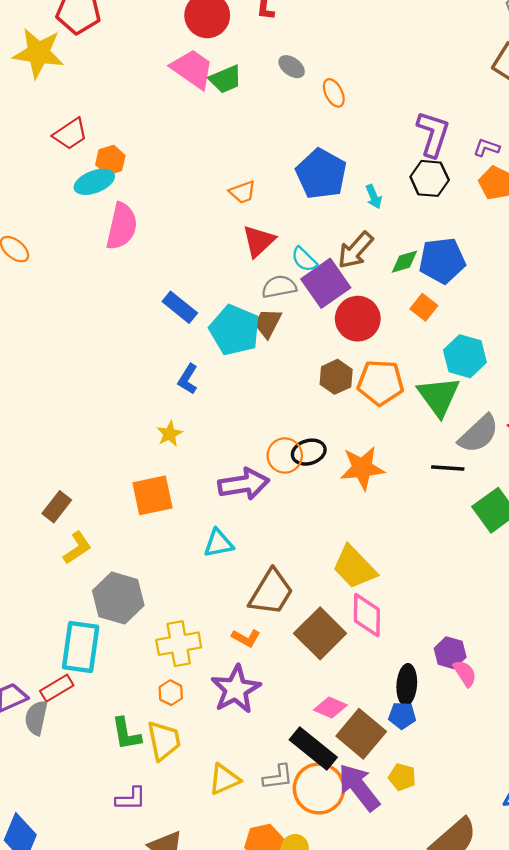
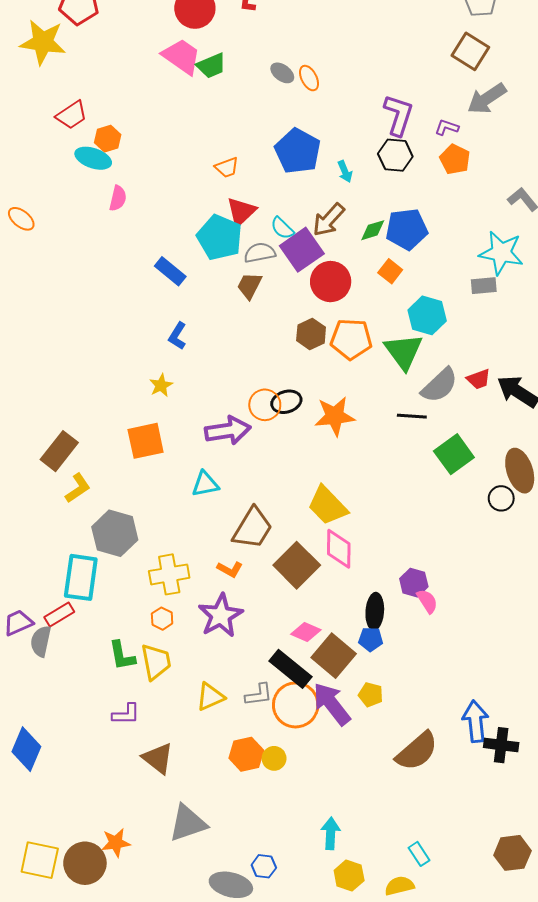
gray ellipse: (292, 67) -> (282, 73), moved
cyan ellipse: (94, 182) -> (93, 158), turned 40
pink semicircle: (122, 226) -> (118, 198), size x0.6
cyan pentagon: (235, 330) -> (220, 237), moved
brown rectangle: (57, 507) -> (59, 451), size x1.4

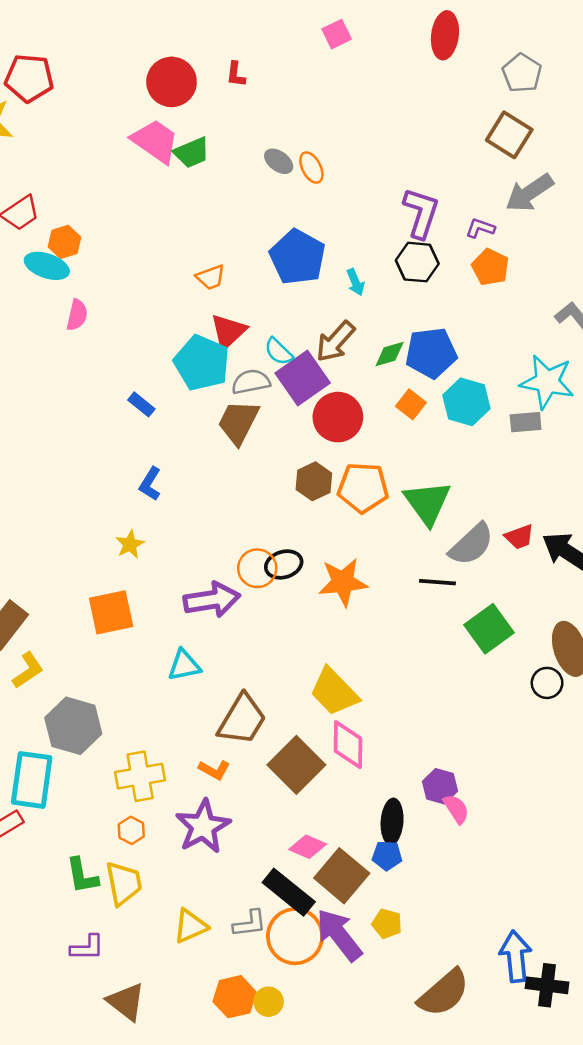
blue rectangle: (170, 271) -> (141, 404), size x0.7
brown trapezoid: (249, 286) -> (238, 422), size x1.4
cyan hexagon: (427, 315) -> (466, 402), moved

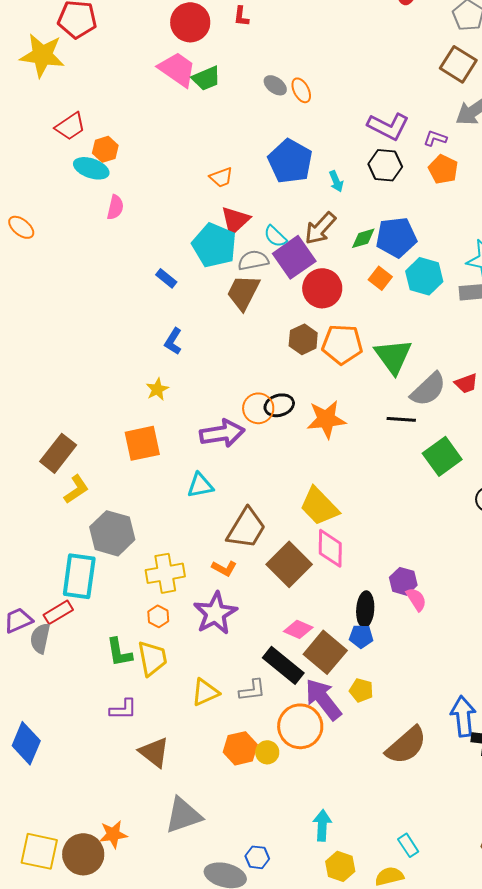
purple L-shape: (421, 213) -> (388, 126), turned 99
orange circle: (295, 936) -> (300, 726), moved

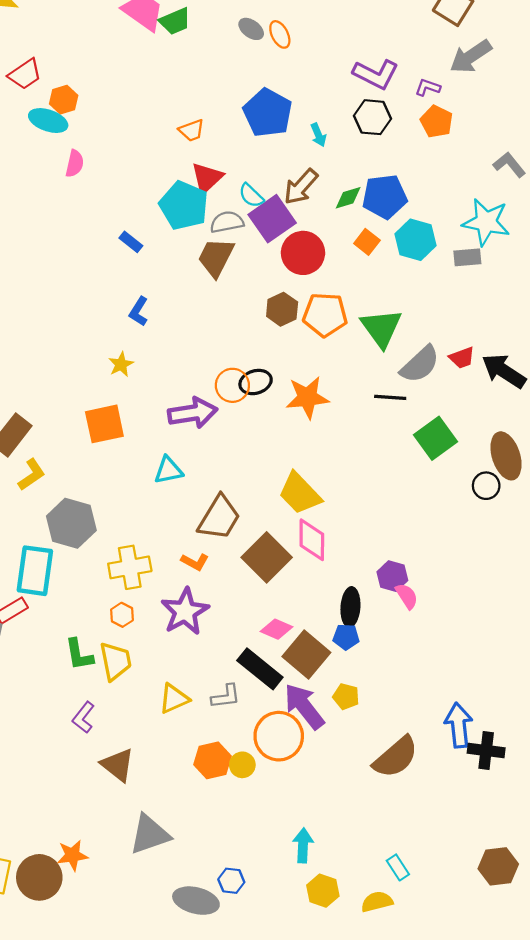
purple L-shape: (123, 709) -> (83, 717), turned 128

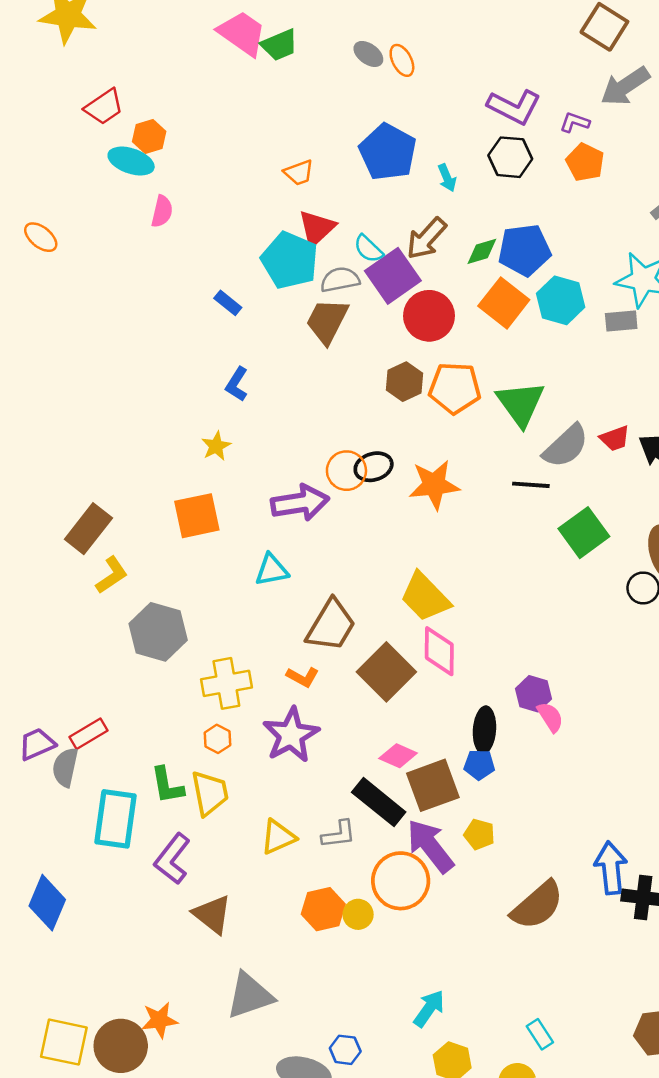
orange square: (367, 242) -> (504, 303), size x1.6
cyan rectangle: (35, 571) -> (116, 819), moved
brown square: (306, 655) -> (433, 785), turned 30
purple L-shape: (83, 717) -> (172, 859), size x1.4
cyan arrow: (303, 845) -> (429, 1008), turned 32

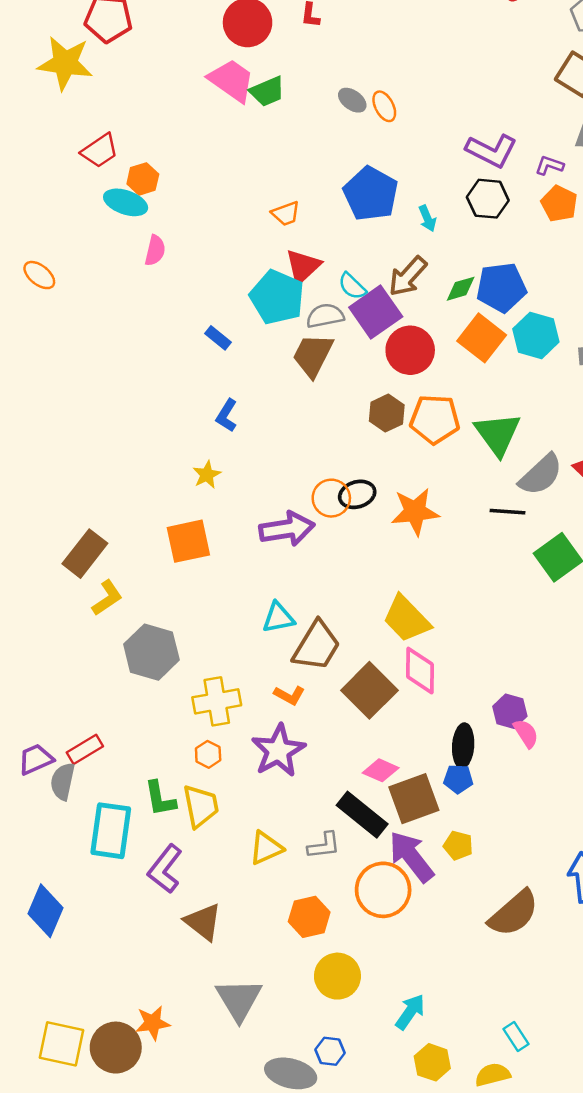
cyan triangle: (272, 570) -> (278, 618), moved
yellow circle: (358, 914) -> (337, 976), moved, size x1.6
gray triangle: (250, 996) -> (239, 999), turned -42

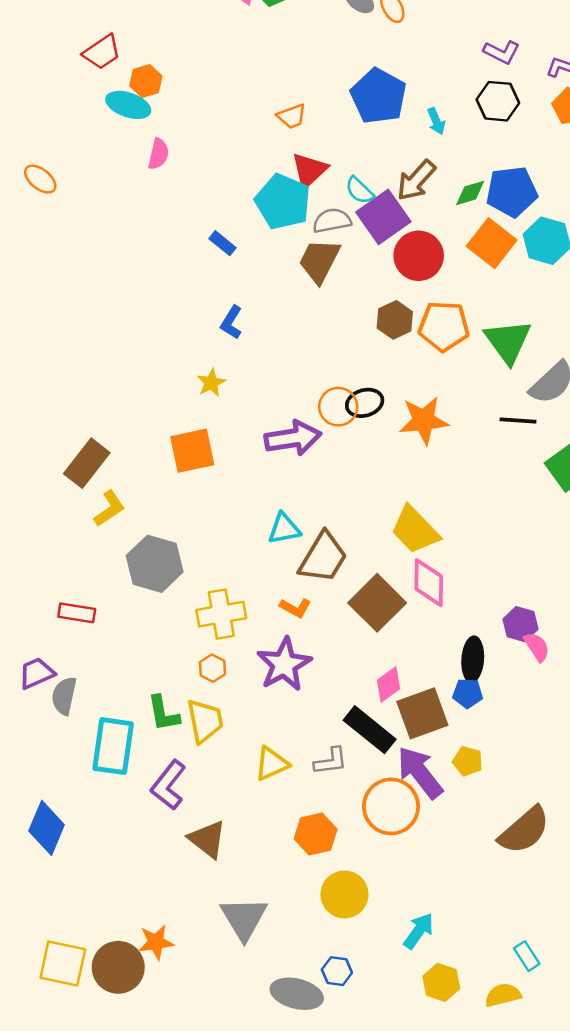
purple L-shape: (491, 151) -> (502, 52), size x0.7
red rectangle: (85, 749) -> (77, 613), moved, turned 40
pink diamond: (381, 770) -> (388, 684), turned -60

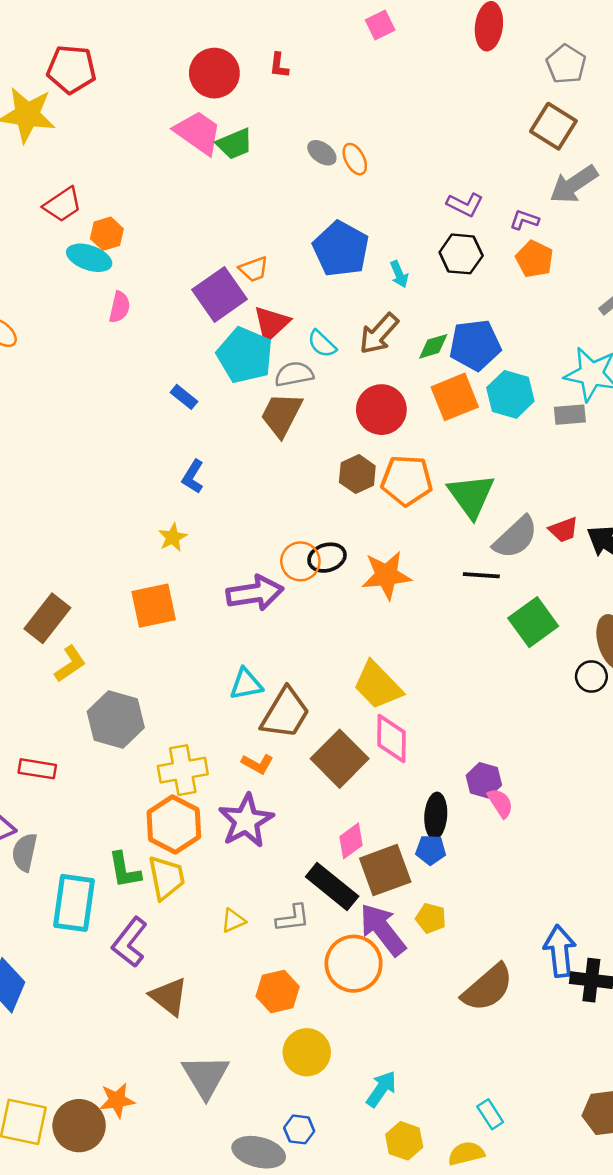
purple square: (383, 217) -> (219, 294), moved
orange square: (492, 243) -> (455, 397), turned 30
orange hexagon: (212, 668) -> (174, 825), size x2.0
yellow triangle: (272, 764) -> (233, 921), size x0.7

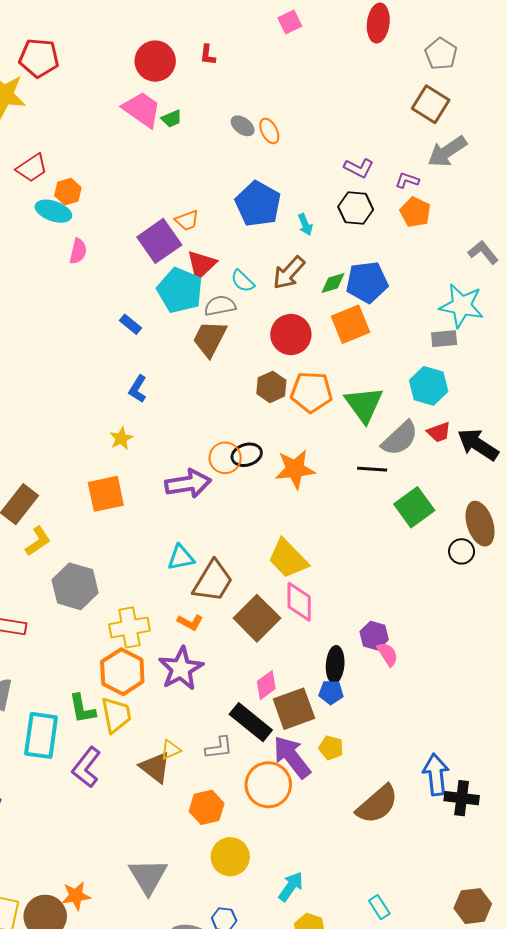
green trapezoid: (235, 144) -> (172, 119), size x0.7
cyan hexagon: (510, 394) -> (429, 386), moved
brown triangle: (169, 997) -> (155, 767), moved

